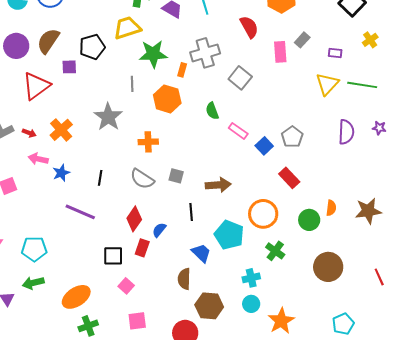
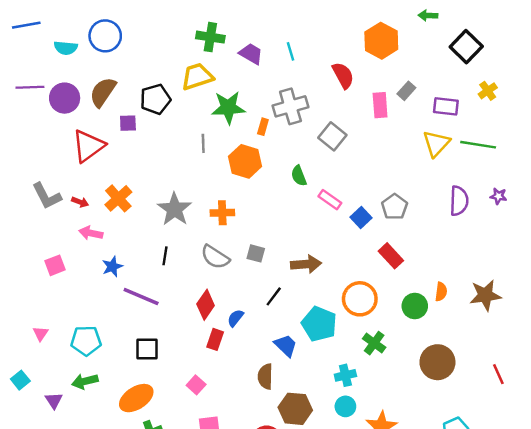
purple rectangle: (335, 53) -> (446, 106), size x1.5
gray star: (108, 117) -> (175, 209), moved
blue star: (61, 173) -> (112, 267), moved
black line: (191, 212) -> (274, 296), turned 42
black square: (113, 256) -> (147, 349), moved

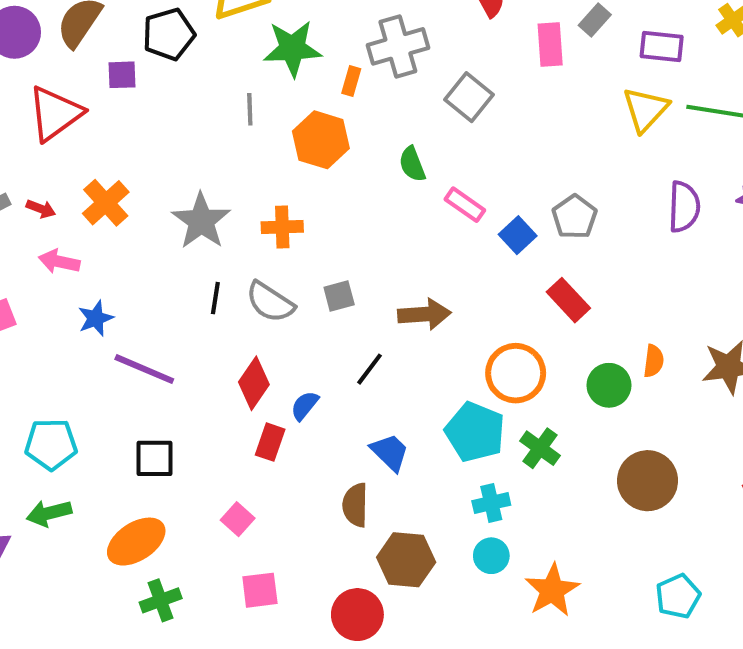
gray square: (256, 253) -> (339, 296), turned -30
black line: (165, 256) -> (215, 298), moved
cyan pentagon: (319, 324) -> (475, 432), moved

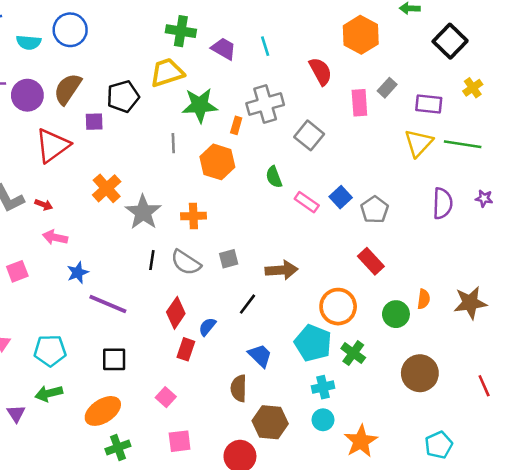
orange cross: (106, 203) -> (107, 188), moved
blue square: (518, 235) -> (341, 197), moved

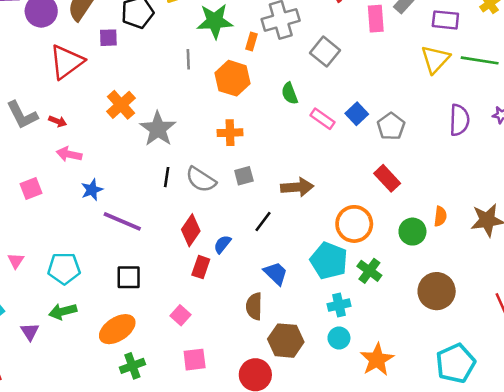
orange cross: (193, 216) -> (230, 133), moved
cyan pentagon: (439, 445) -> (456, 363), size x1.4

